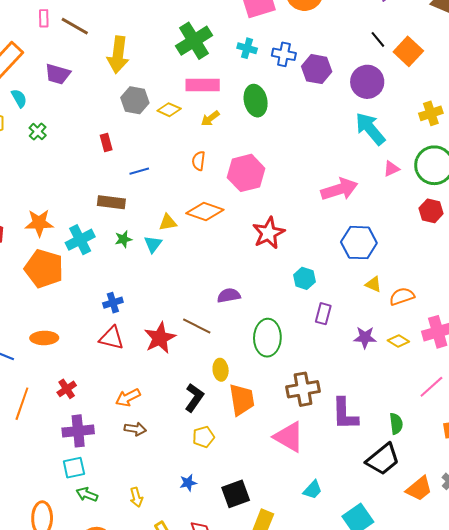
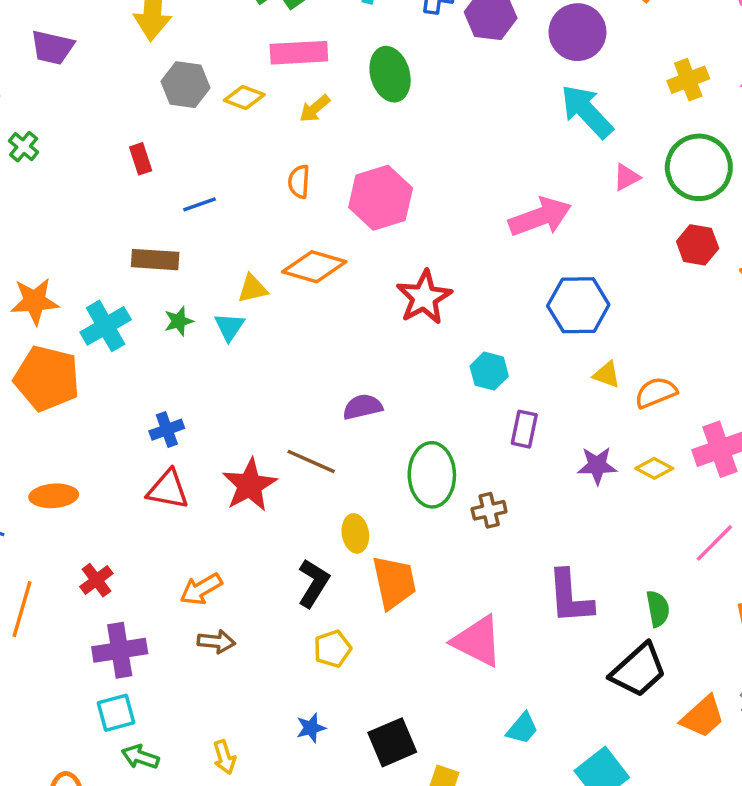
brown cross: (303, 389) -> (489, 510), moved, size x0.6

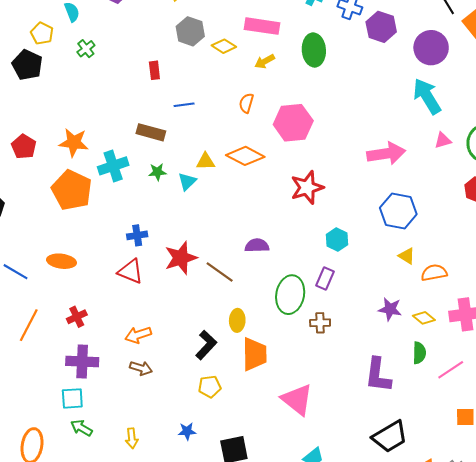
purple rectangle: (524, 429) -> (325, 278), moved
red star: (250, 485) -> (181, 258), moved
purple L-shape: (570, 597) -> (378, 375), moved
green semicircle: (658, 609) -> (419, 353), moved

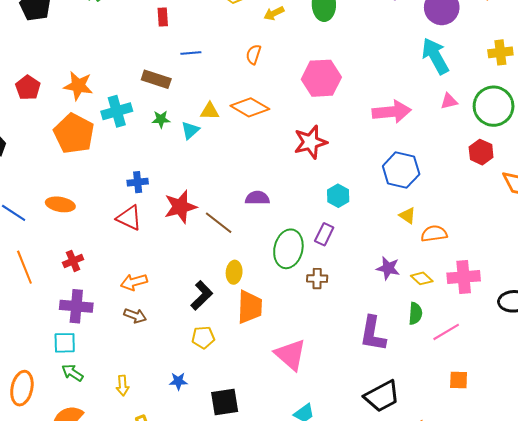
pink hexagon: (293, 123) -> (321, 78), moved
orange line: (29, 325) -> (24, 267), turned -52

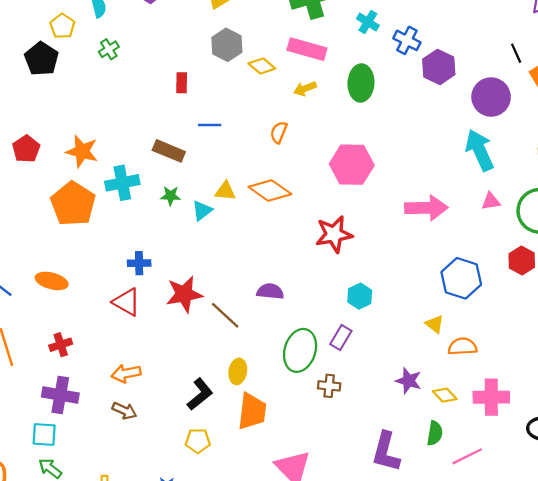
blue hexagon: (401, 170) -> (461, 278), moved

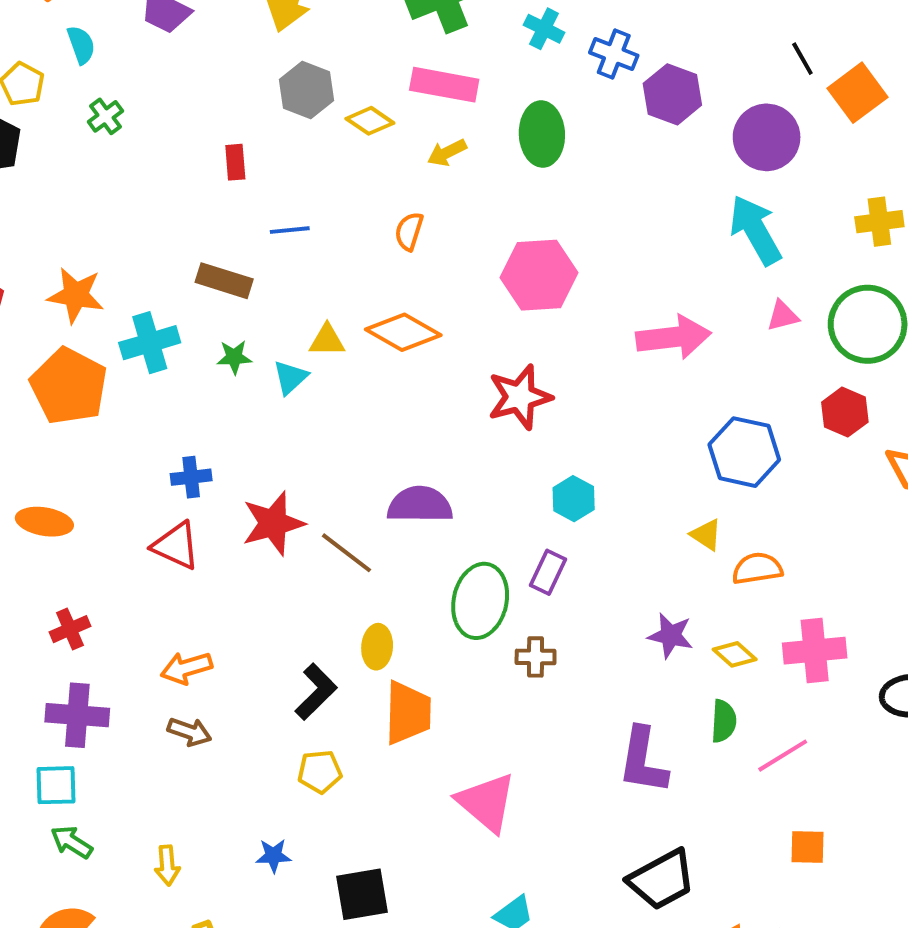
purple semicircle: (270, 291) -> (420, 505), size x1.4

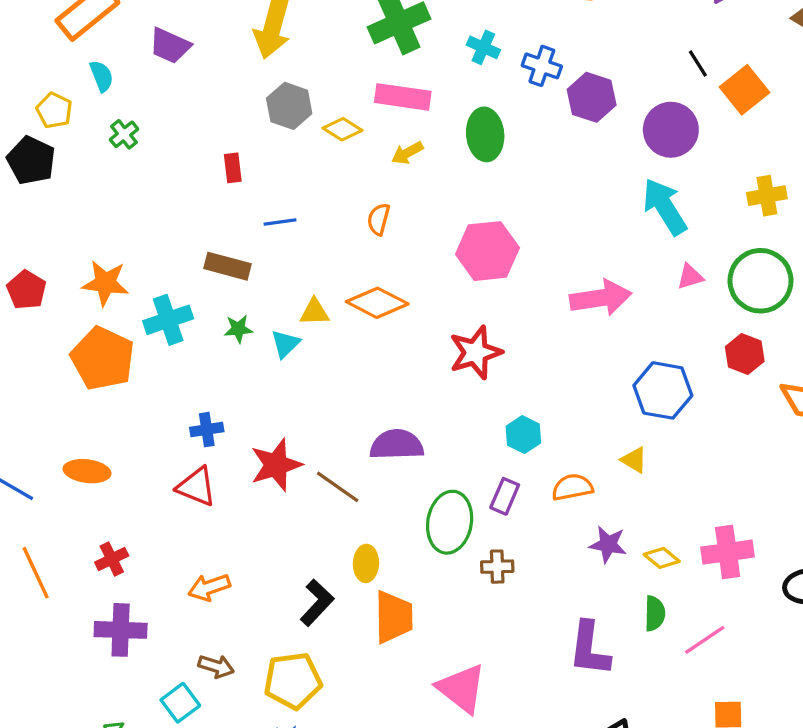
orange semicircle: (757, 569) -> (572, 487), moved
brown arrow: (189, 732) -> (216, 666), moved
yellow pentagon: (320, 772) -> (293, 681), moved, size x1.6
cyan square: (56, 785) -> (180, 703), moved, turned -33

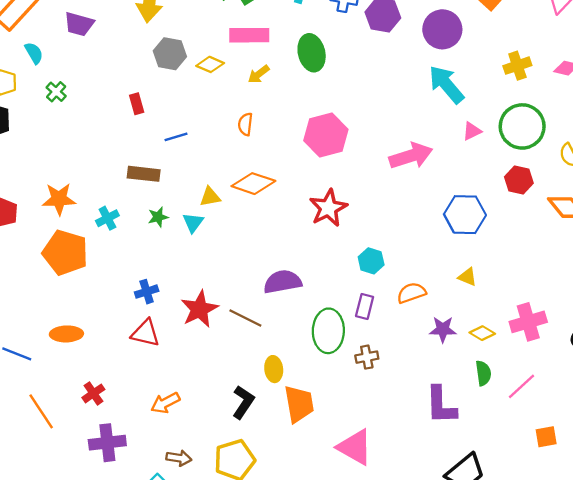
cyan cross: (168, 320) -> (107, 218), size x0.7
yellow triangle: (634, 460) -> (467, 277), moved

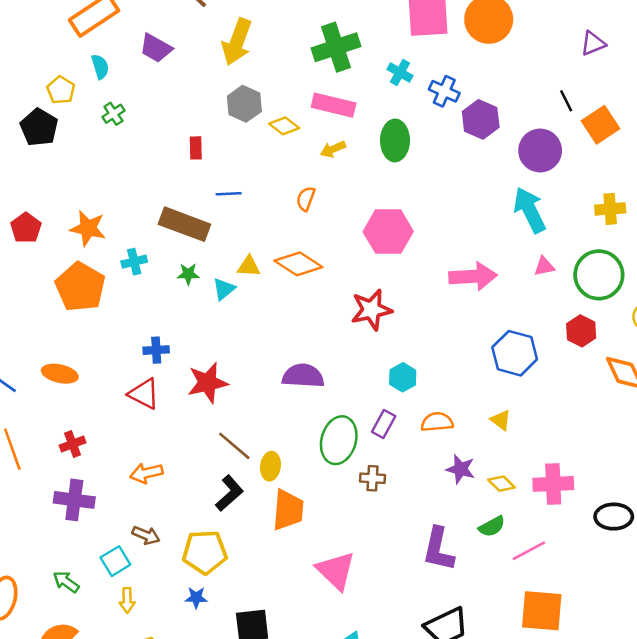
brown rectangle: (144, 174) -> (184, 224), size x1.4
brown line: (245, 318) -> (234, 446), moved
green semicircle: (483, 373) -> (492, 526), turned 55
orange square: (546, 437) -> (542, 611), size x1.8

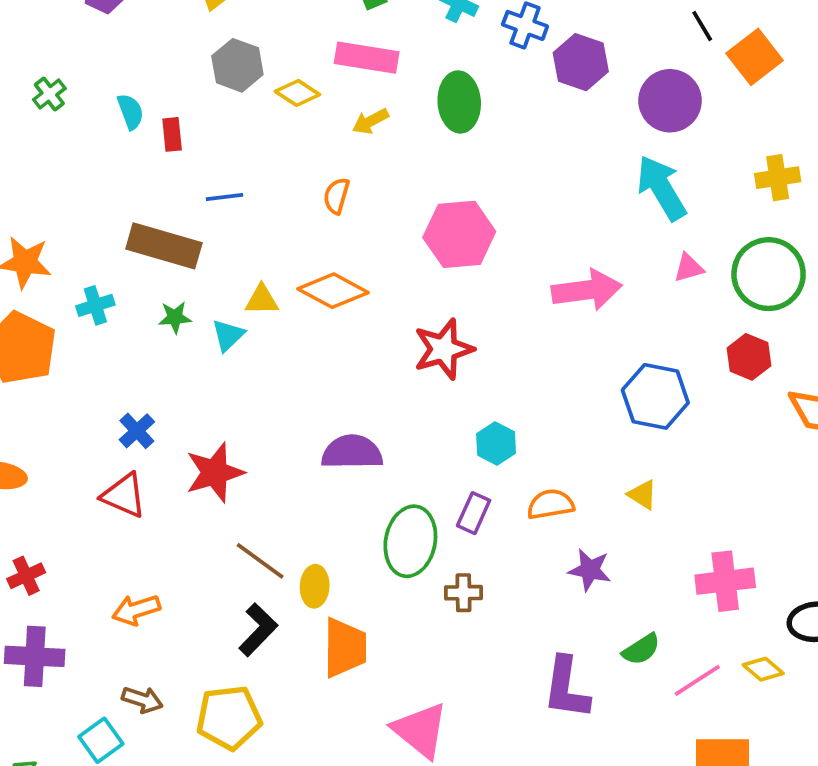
cyan semicircle: (100, 67) -> (130, 112), moved
blue cross: (156, 350) -> (137, 431), turned -35
yellow diamond: (501, 484) -> (763, 669), moved

